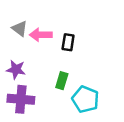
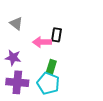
pink arrow: (41, 35) -> (42, 42), moved
cyan pentagon: (85, 99) -> (48, 83), moved

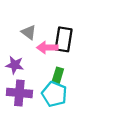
gray triangle: (16, 23) -> (29, 32), moved
black rectangle: (57, 35) -> (64, 39), size x1.5

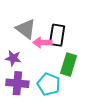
gray triangle: (29, 32) -> (26, 29), size x1.5
green rectangle: (58, 75) -> (69, 64), moved, size x1.5

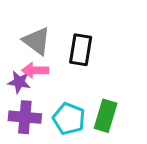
pink arrow: (42, 42) -> (35, 70), moved
green rectangle: (69, 64) -> (106, 116), moved

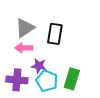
gray triangle: (37, 41) -> (25, 28), turned 50
purple star: (19, 82) -> (39, 66), moved

